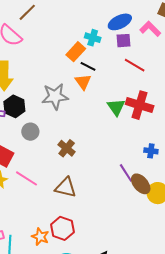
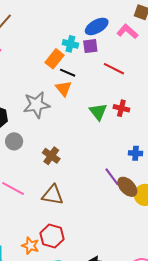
purple square: (124, 41) -> (90, 46), moved
red cross: (140, 105) -> (121, 108), size x0.6

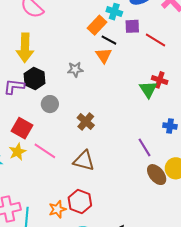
purple square: (90, 46) -> (132, 26), moved
gray star: (36, 105) -> (75, 69), size x0.6
green triangle: (98, 112) -> (148, 89), moved
brown ellipse: (127, 187) -> (157, 175), moved
orange star: (30, 246) -> (57, 209), turned 30

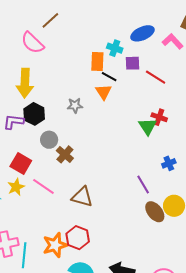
orange rectangle: (97, 25) -> (97, 61), turned -42
brown cross: (86, 122) -> (65, 154), moved
blue cross: (170, 126) -> (169, 163), turned -32
orange star: (57, 209) -> (55, 245), size x1.4

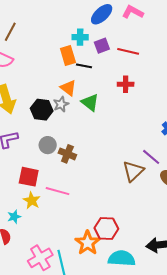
orange triangle: (104, 92) -> (68, 88), moved
black hexagon: (34, 114) -> (42, 110), moved
red cross: (159, 117) -> (126, 84), moved
green triangle: (148, 126) -> (90, 102), moved
brown triangle: (82, 197) -> (133, 171), moved, turned -40

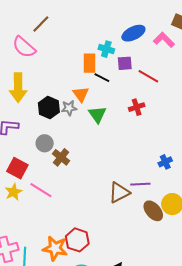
red cross: (126, 84) -> (137, 107), turned -35
purple line: (151, 157) -> (140, 184), turned -60
orange star: (88, 243) -> (55, 248), turned 30

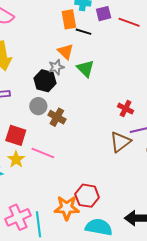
red cross: (137, 107) -> (126, 109), moved, turned -35
black hexagon: (49, 108) -> (45, 81), moved

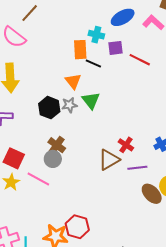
gray star: (56, 67) -> (69, 105), moved
gray circle: (38, 106) -> (53, 159), moved
brown triangle: (120, 142) -> (109, 160), moved

